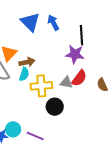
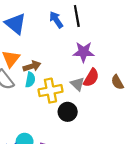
blue triangle: (30, 22) -> (15, 24), moved
black line: (81, 35) -> (77, 16), moved
gray triangle: (66, 82) -> (77, 84), turned 40

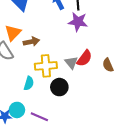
purple star: (84, 52) -> (78, 22), moved
cyan semicircle: (30, 80) -> (29, 83), moved

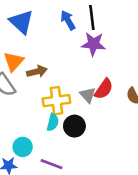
cyan semicircle: (29, 83) -> (53, 122), moved
cyan circle: (17, 110) -> (23, 147), moved

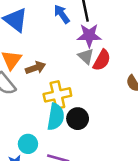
red semicircle: (104, 89) -> (102, 60), moved
gray triangle: (88, 95) -> (86, 56), moved
cyan semicircle: (53, 122) -> (56, 117), size x1.5

